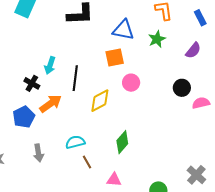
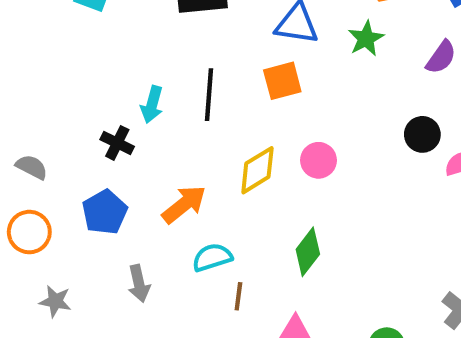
black line: (75, 78) -> (209, 95), moved
pink circle: (131, 83) -> (318, 160), moved
orange arrow: (51, 104) -> (184, 204), moved
brown line: (87, 162) -> (238, 296), turned 40

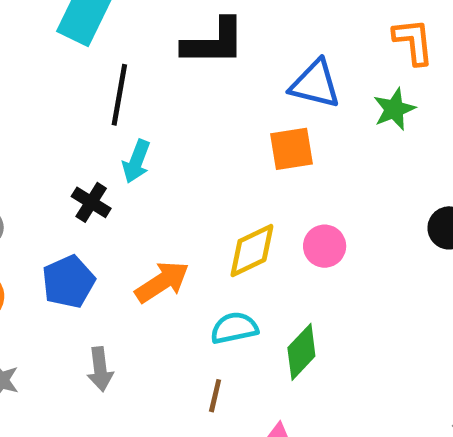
black line: (209, 95) -> (119, 95), moved
cyan semicircle: (212, 257) -> (234, 328), moved

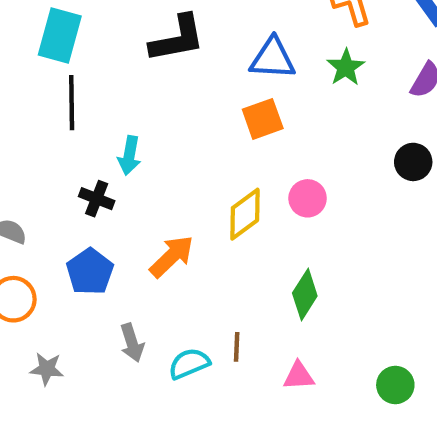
black line: (119, 95) -> (72, 103), moved
cyan semicircle: (234, 328) -> (189, 364), moved

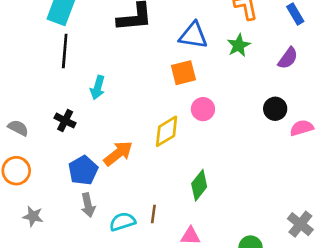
pink circle: (308, 198) -> (203, 109), moved
black cross: (97, 199) -> (65, 121), moved
blue pentagon: (90, 272) -> (83, 170), moved

